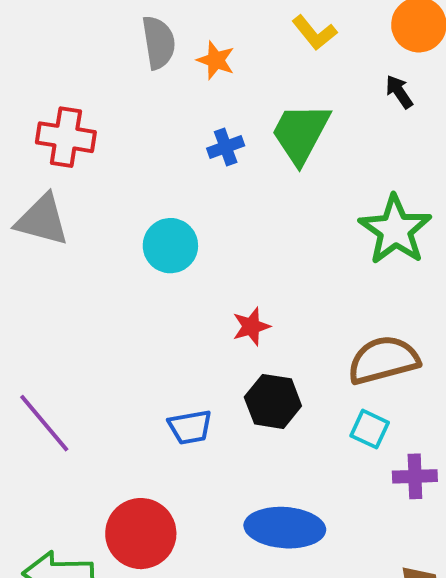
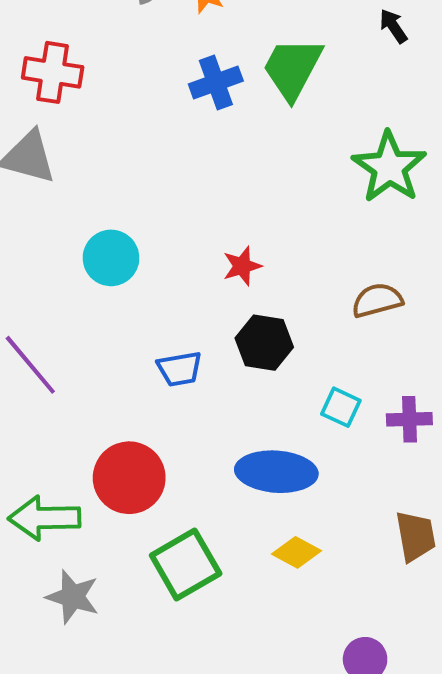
blue cross: (226, 147) -> (216, 83), size x1.4
cyan circle: (170, 246) -> (111, 258), moved
brown semicircle: (383, 360) -> (377, 300), size x0.7
cyan square: (370, 429) -> (341, 407), moved

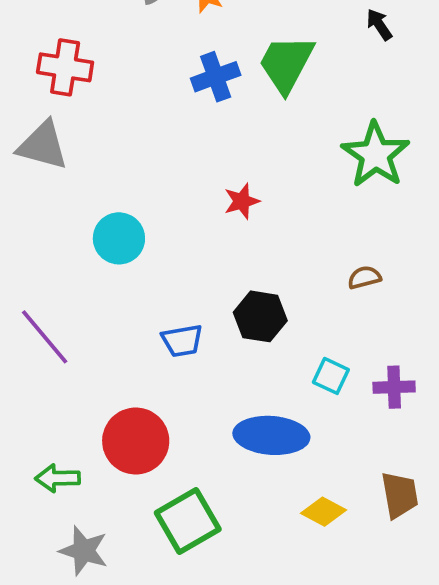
red star: (242, 266) -> (242, 201), moved
brown semicircle: (377, 300) -> (364, 277), size x0.7
green arrow: (44, 518) -> (58, 478), size x0.7
yellow diamond: (297, 552) -> (323, 512), moved

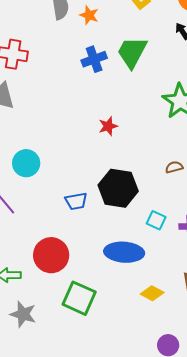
cyan circle: (119, 238) -> (26, 163), moved
black hexagon: (260, 316) -> (118, 188), size x1.4
green square: (188, 521) -> (79, 298), turned -36

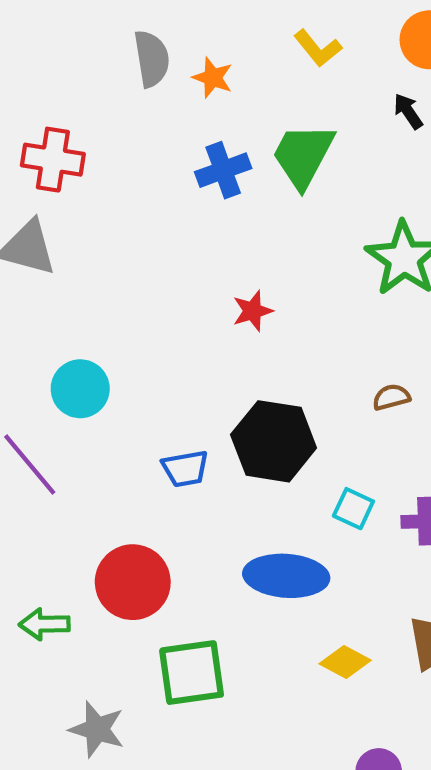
green square: (79, 298) -> (192, 673), turned -32
gray star: (23, 314) -> (97, 729), moved

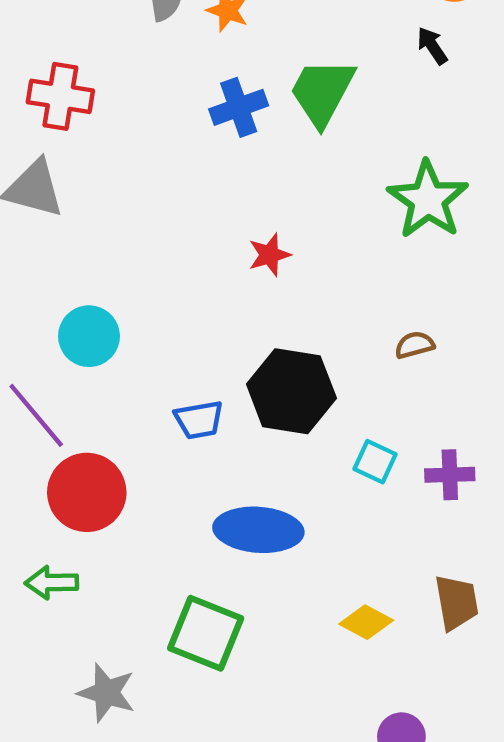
blue ellipse: (286, 576) -> (258, 530), moved
red circle: (133, 582) -> (87, 492), moved
green square: (192, 673) -> (206, 633), turned 30

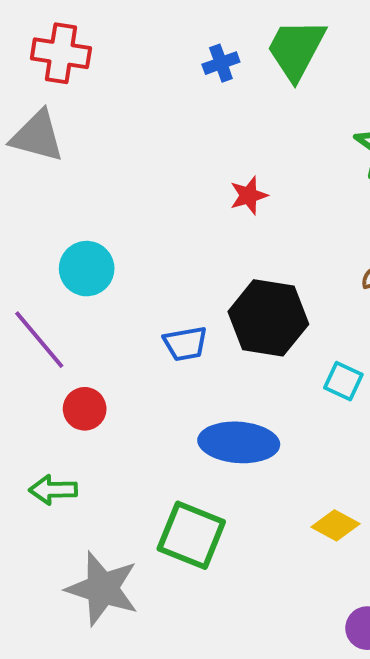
blue cross: (239, 107) -> (221, 63), size x0.7
red circle: (87, 492) -> (85, 409), size x0.6
gray star: (107, 693) -> (102, 589), size x1.4

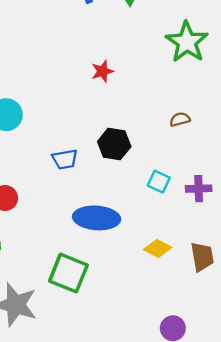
black hexagon: (268, 318) -> (114, 144), size x0.7
yellow diamond: (336, 525) -> (158, 248), moved

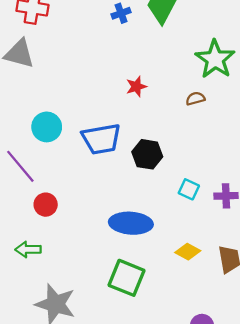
brown semicircle: (180, 119) -> (195, 99), moved
blue trapezoid: (65, 159) -> (101, 139), moved, size x1.6
green square: (68, 273) -> (126, 278), moved

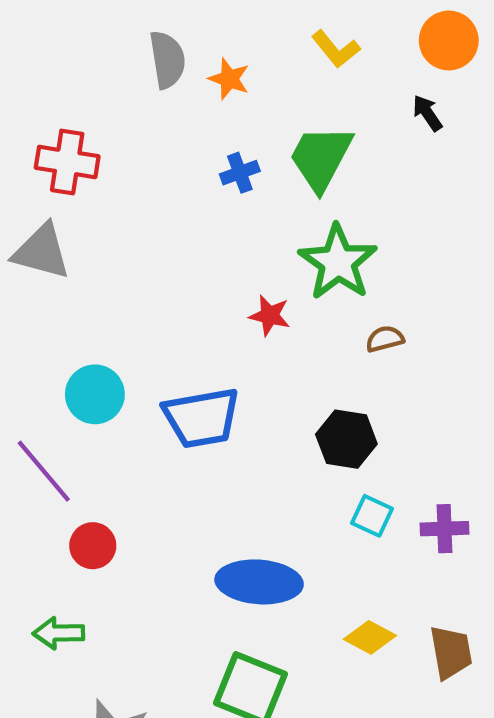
green star: (215, 59) -> (338, 262), moved
red star: (136, 87) -> (270, 315), turned 30
black hexagon: (147, 154) -> (346, 439), moved

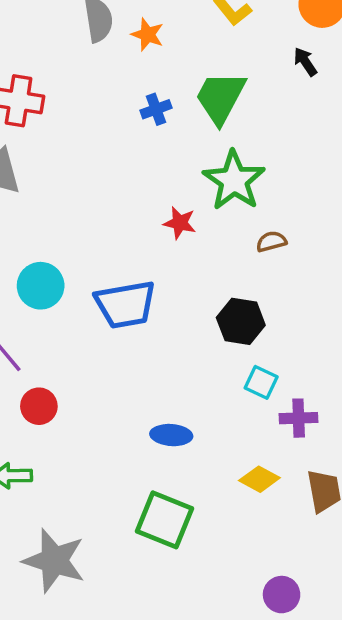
purple cross: (444, 529) -> (299, 418), moved
blue ellipse: (259, 582) -> (171, 435), size x0.6

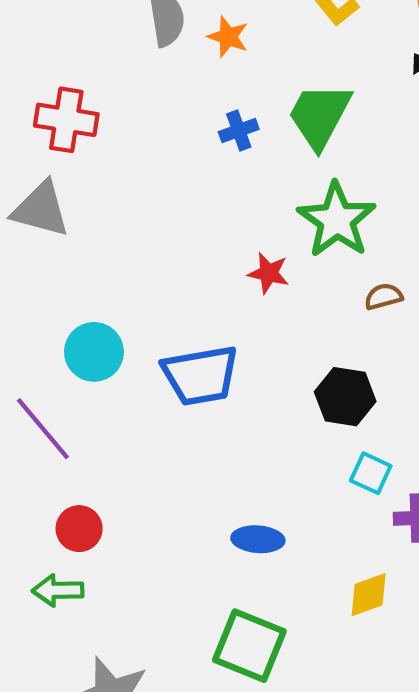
red circle: (39, 406) -> (79, 529), moved
yellow diamond: (259, 479) -> (369, 595), turned -48

